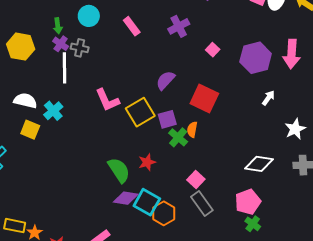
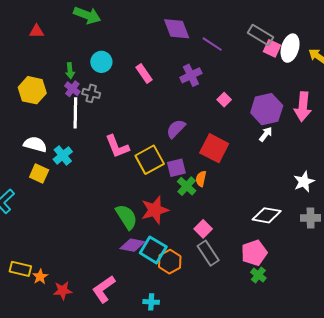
white arrow: (268, 98) -> (266, 134), moved
red star: (147, 162) -> (155, 210), size x1.6

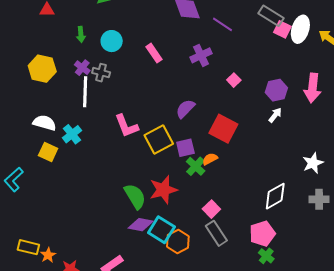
green arrow: (70, 71) -> (81, 35), moved
purple hexagon: (267, 109) -> (276, 90), size x0.7
orange semicircle: (201, 179) -> (210, 159), turned 49
white diamond: (267, 215) -> (275, 196), turned -40

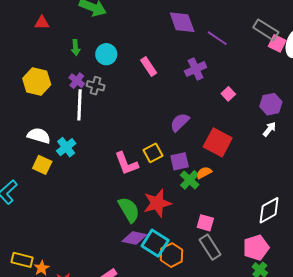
pink L-shape: (126, 126) -> (126, 163), moved
yellow square: (159, 139) -> (153, 153), size x0.7
pink square: (211, 209) -> (205, 223), turned -30

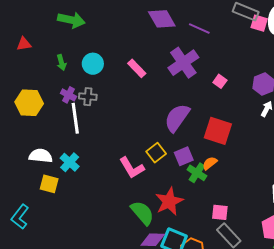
purple cross: (196, 69) -> (183, 63), size x1.4
purple semicircle: (180, 122) -> (177, 118), size x1.4

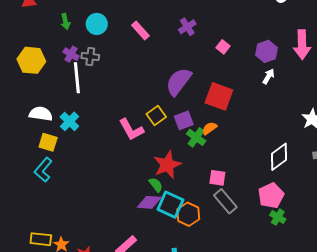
purple cross: (183, 63) -> (187, 27), size x0.6
green semicircle: (142, 213) -> (156, 185), moved, size x0.6
cyan L-shape: (20, 217) -> (43, 170), moved

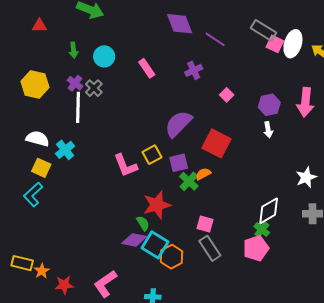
gray cross: (90, 57) -> (94, 88), turned 30
white arrow: (268, 76) -> (268, 130), turned 133
green cross: (278, 217) -> (262, 230), moved

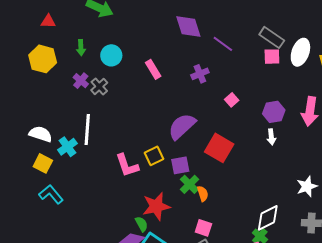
pink square: (275, 44) -> (272, 57), moved, turned -30
yellow hexagon: (35, 84) -> (43, 59), moved
white line: (78, 107) -> (87, 129), moved
orange semicircle: (203, 174) -> (203, 194), moved, turned 98
cyan L-shape: (33, 195) -> (51, 194), moved, turned 90

